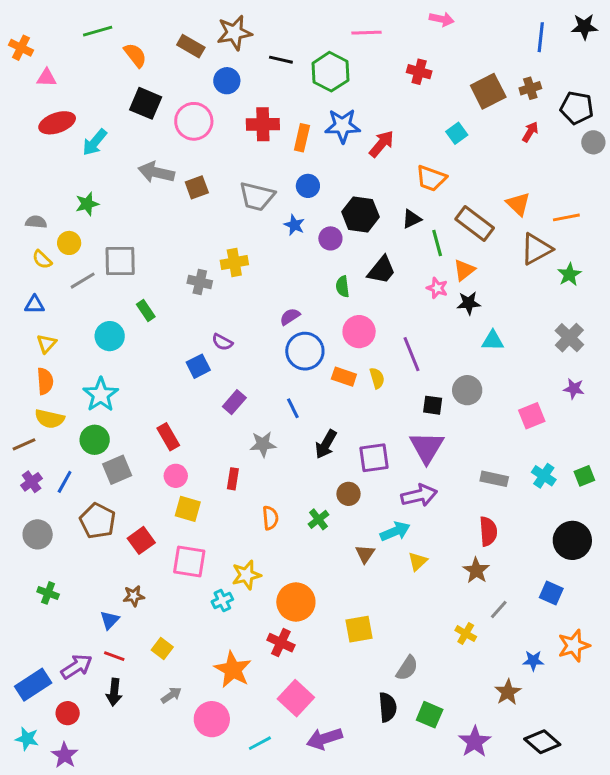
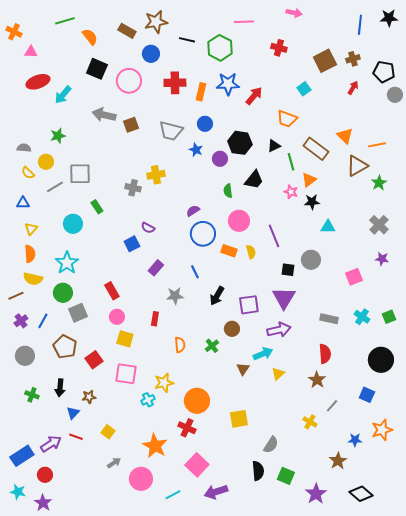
black arrow: (114, 692) -> (60, 388), moved

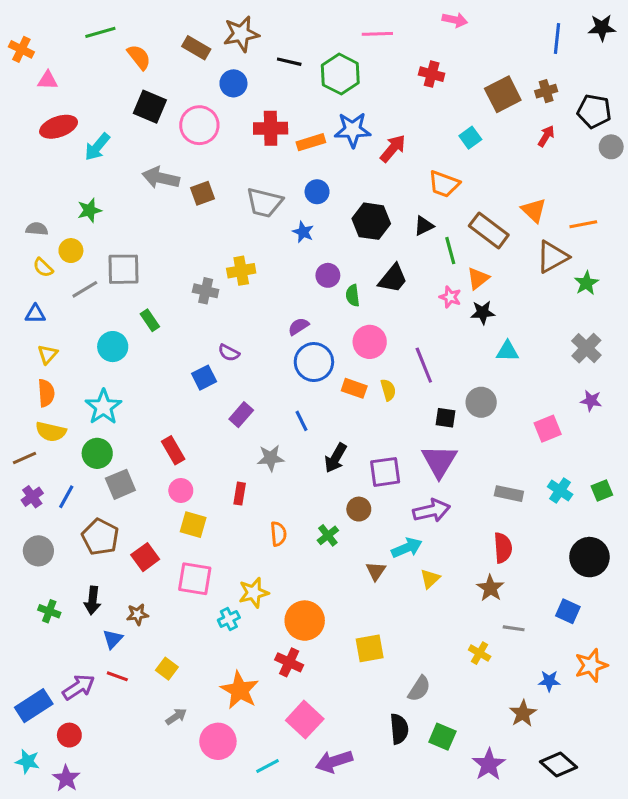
orange rectangle: (201, 92) -> (311, 142), turned 60
purple circle: (220, 159) -> (328, 275), moved
gray line: (332, 406) -> (514, 628), turned 56

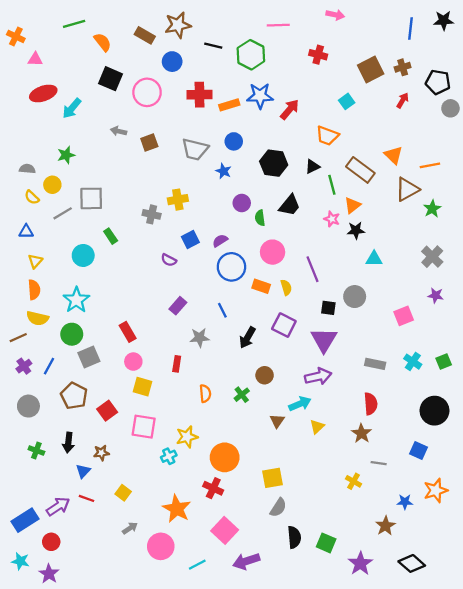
gray arrow: (161, 178) -> (119, 131), size x0.6
blue square: (204, 378) -> (190, 240), moved
purple square: (385, 472) -> (284, 325), moved, turned 35
gray semicircle: (419, 689) -> (278, 508), moved

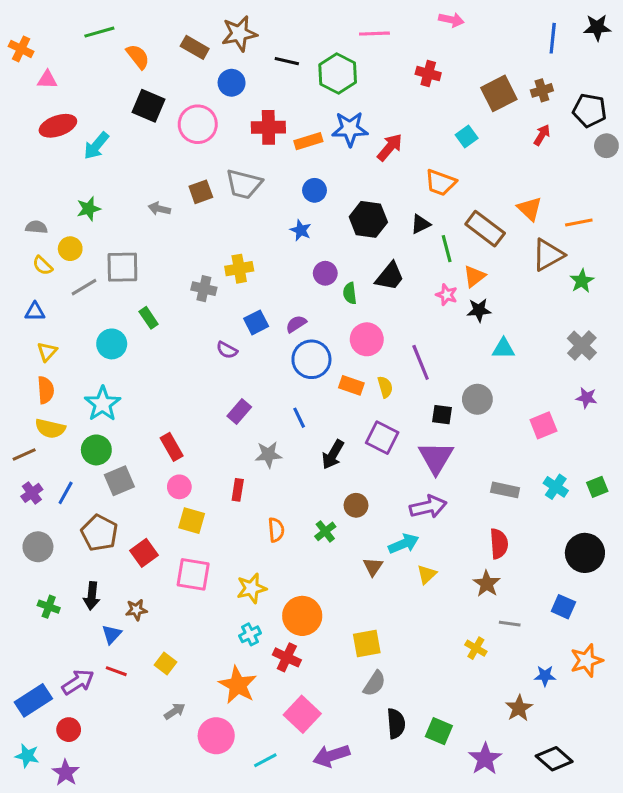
gray arrow: (119, 131) -> (159, 209), moved
gray trapezoid: (195, 149) -> (244, 184), moved
cyan cross: (169, 456) -> (250, 634), moved

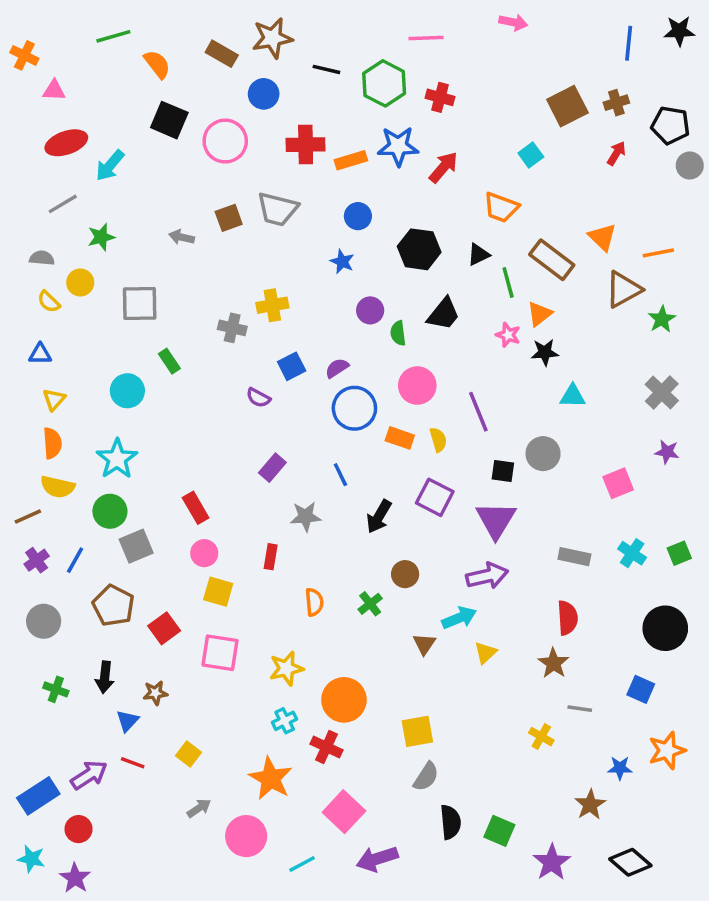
red cross: (428, 74) -> (440, 97), moved
gray line: (84, 287) -> (63, 204), moved

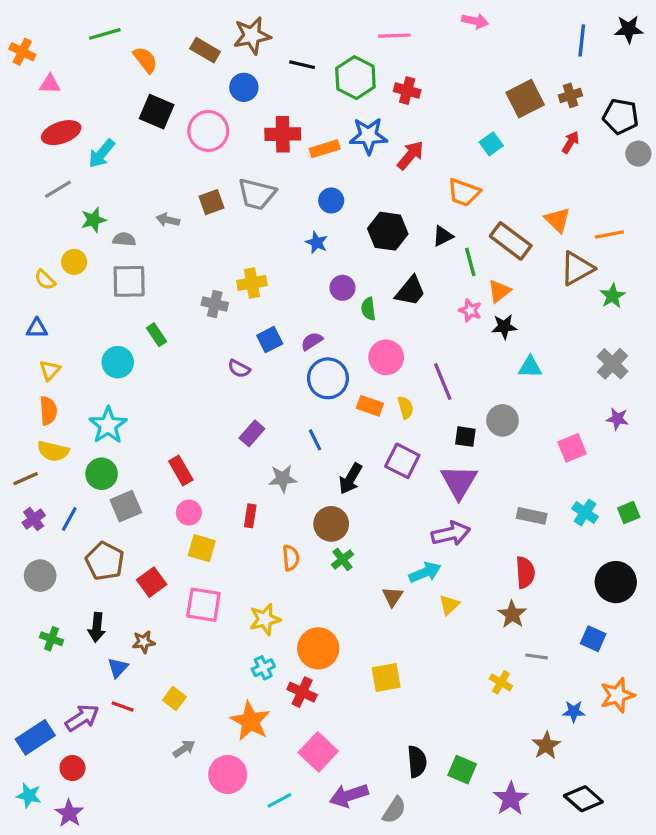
gray semicircle: (42, 258) -> (124, 239), moved
brown circle: (405, 574) -> (331, 524), moved, size x1.4
gray semicircle: (426, 777) -> (394, 810), moved

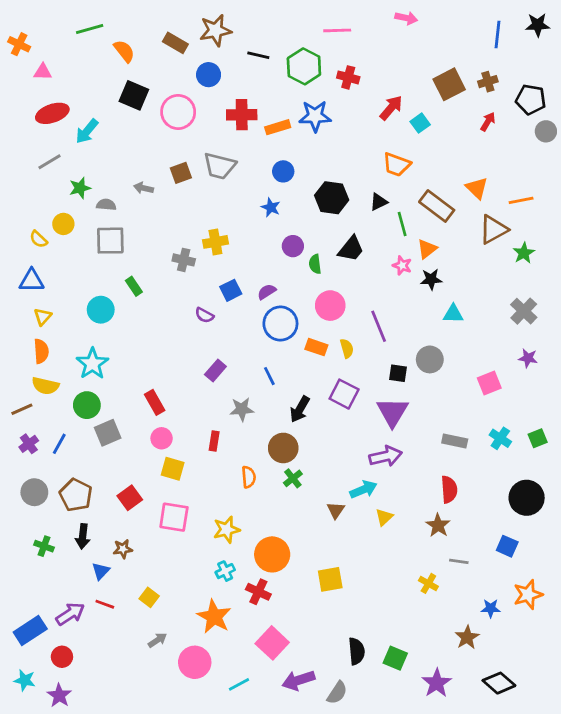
red arrow: (410, 155) -> (391, 108), moved
blue triangle: (37, 328) -> (32, 281), size x1.4
brown pentagon: (105, 561) -> (76, 495), moved

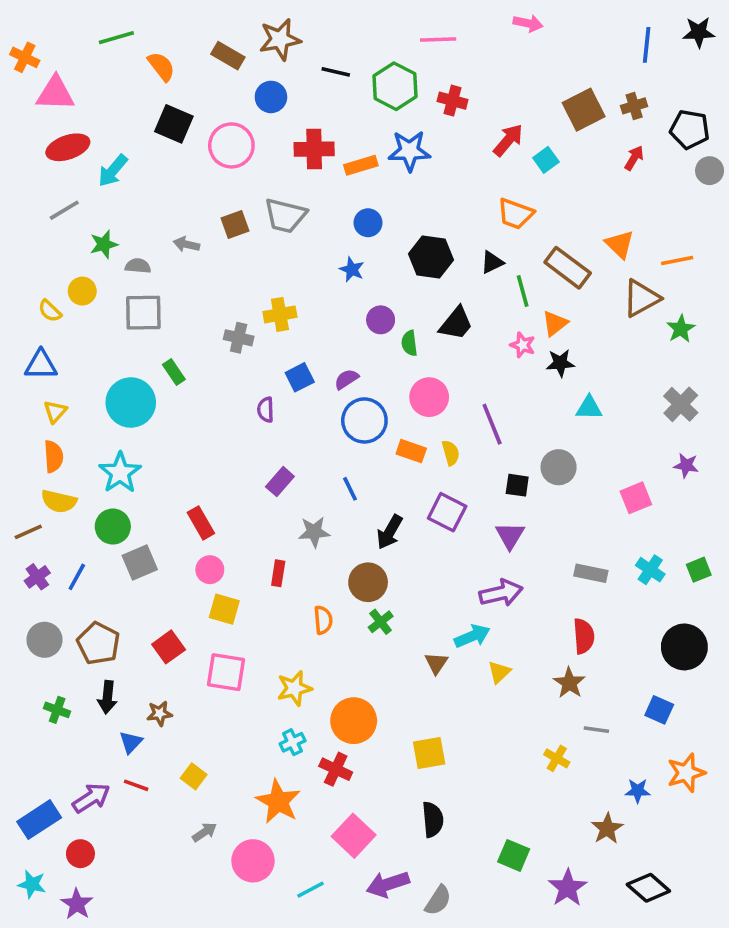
pink triangle: (43, 72) -> (55, 93), size x1.6
cyan circle: (101, 310) -> (131, 403), size x1.4
purple semicircle: (204, 315) -> (266, 410), turned 60
purple triangle: (392, 412) -> (510, 536), size x0.7
black semicircle: (356, 651) -> (433, 820), moved

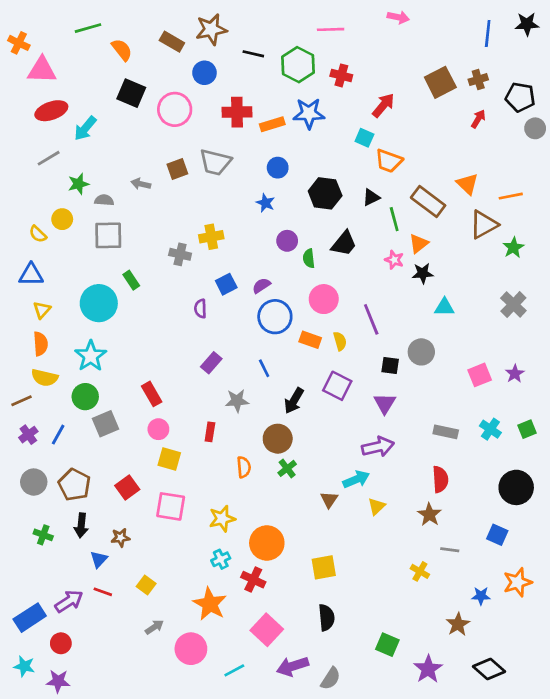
cyan square: (546, 160) -> (364, 138), moved, turned -30
purple star: (686, 465) -> (515, 374), moved, turned 30
purple star: (77, 904) -> (58, 681), turned -30

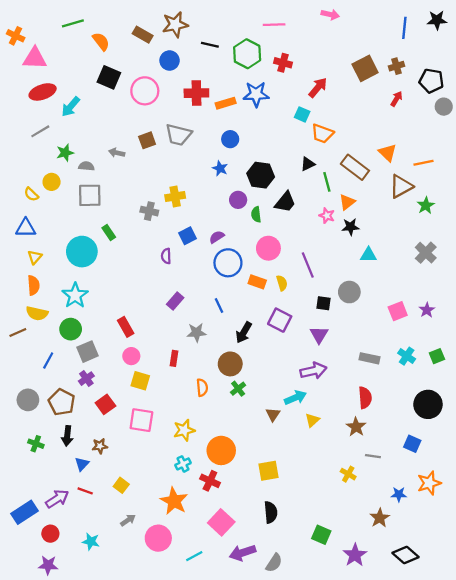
black hexagon: (325, 193) -> (261, 175), moved
purple cross: (28, 435) -> (86, 379), moved
cyan star: (24, 666) -> (91, 541), moved

